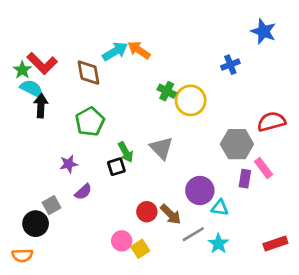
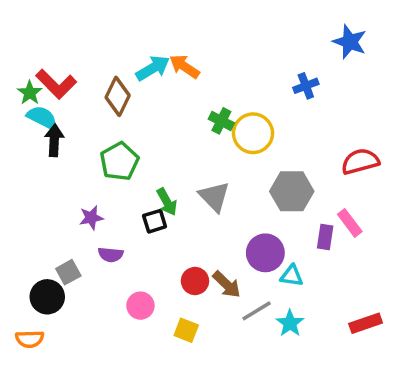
brown diamond: (89, 73) -> (118, 96), turned 36
gray hexagon: (237, 144) -> (292, 191), moved
purple semicircle: (83, 192) -> (111, 255), turned 48
pink circle: (122, 241) -> (140, 306), moved
yellow square: (140, 249) -> (186, 330), turned -36

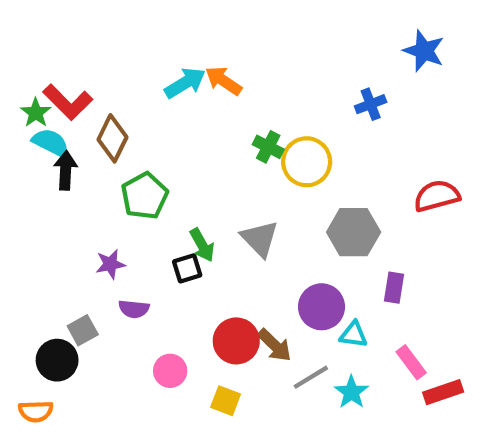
brown diamond: (118, 96) -> (113, 138), moved
pink rectangle: (350, 223) -> (411, 362), moved
red circle: (195, 281) -> (236, 341), size x1.4

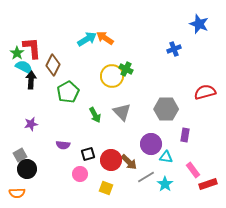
red L-shape: (68, 102) -> (32, 48), turned -140
yellow circle: (307, 162) -> (112, 76), moved
purple star: (110, 264) -> (31, 124), moved
black square: (187, 268) -> (88, 154), moved
gray square: (83, 330) -> (20, 155), moved

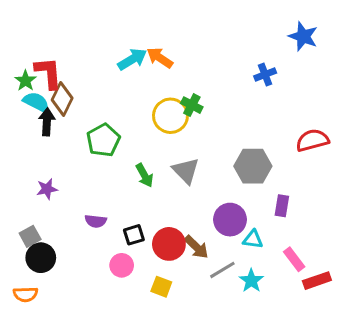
brown diamond: (53, 65) -> (62, 99), moved

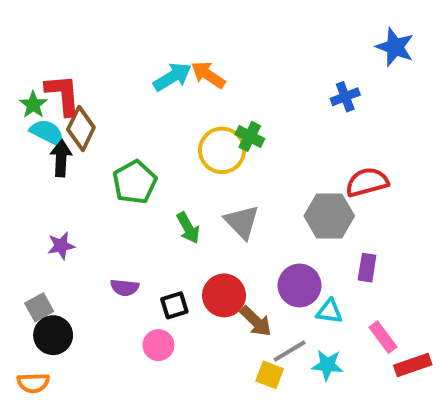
red semicircle: (312, 140) -> (367, 182), moved
red circle: (169, 244) -> (224, 295), moved
cyan star: (251, 281) -> (327, 365), turned -30
yellow square: (161, 287) -> (270, 375), moved

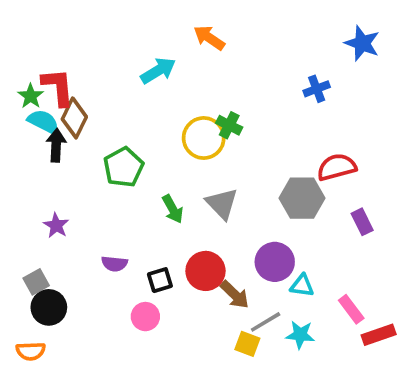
orange arrow: (208, 75) -> (209, 38), moved
purple star: (61, 246) -> (56, 225), turned -30
purple rectangle: (367, 268) -> (362, 222), moved, turned -35

